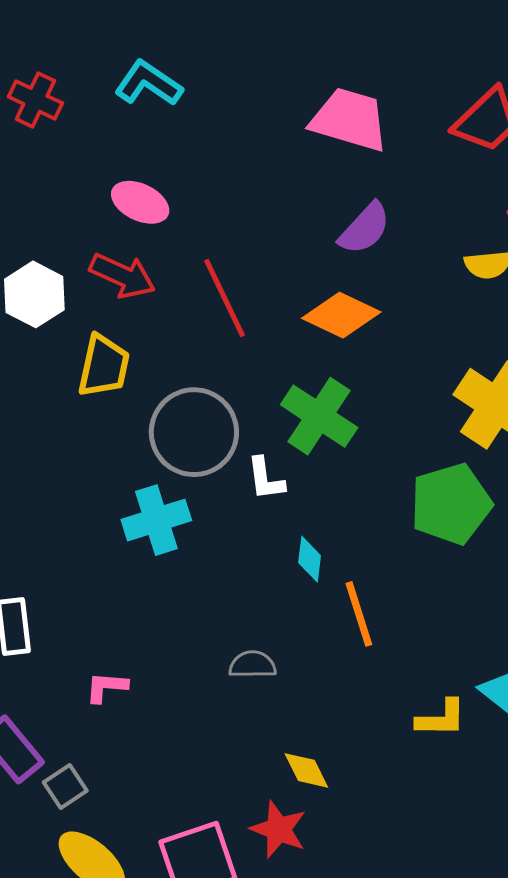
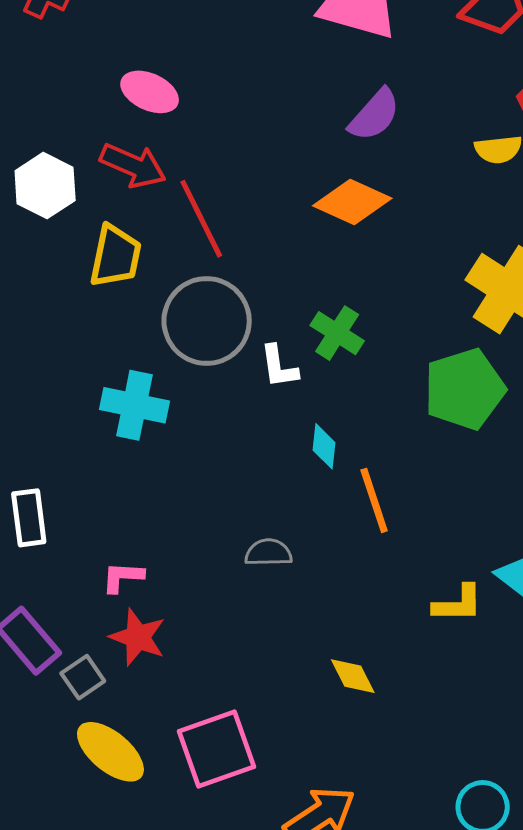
red line: (224, 298) -> (201, 219), moved
green cross: (319, 416) -> (337, 333), moved, size x0.7
cyan cross: (156, 520) -> (134, 405), moved, turned 30
yellow diamond: (306, 770) -> (353, 676), moved
red star: (278, 829) -> (138, 637), moved

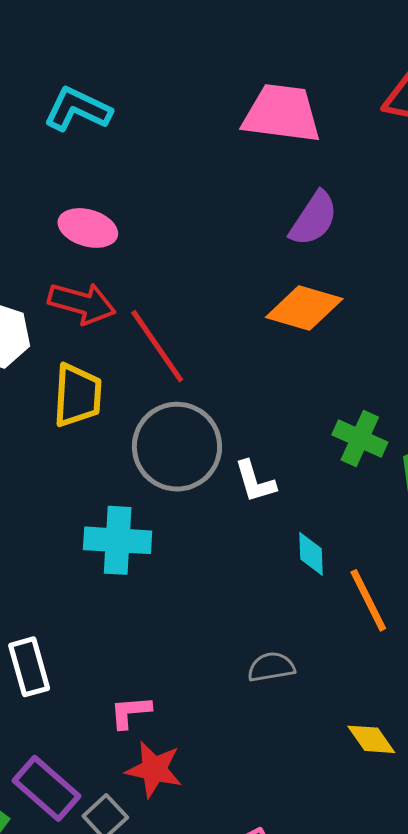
green cross: (337, 333) -> (360, 438), moved
yellow diamond: (353, 676) -> (371, 739), moved

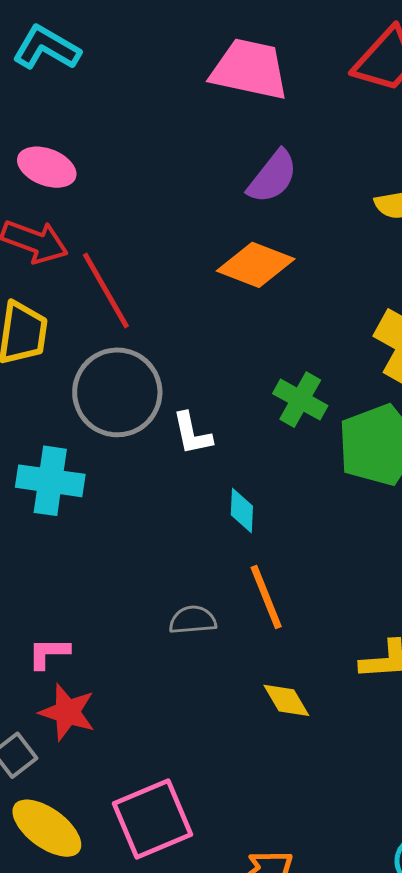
orange line: (368, 600) -> (266, 597), moved

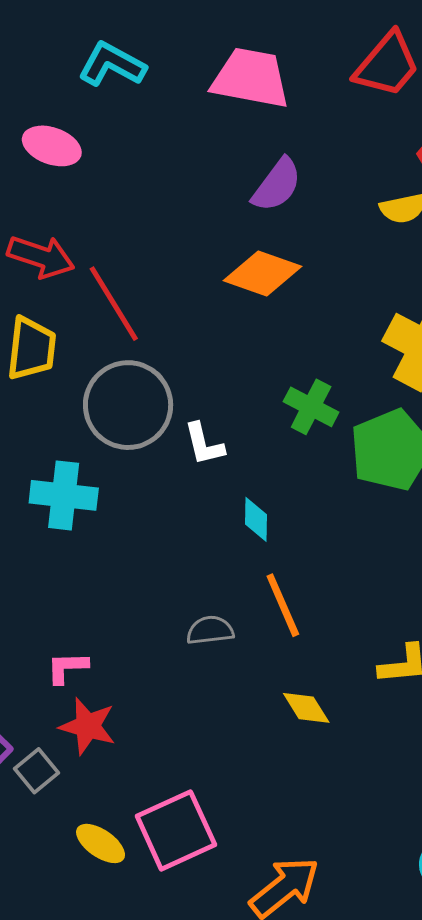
cyan L-shape: (46, 48) -> (112, 65), moved
pink ellipse: (47, 167) -> (52, 146), moved
yellow ellipse: (47, 828) -> (101, 843), moved, size x0.7

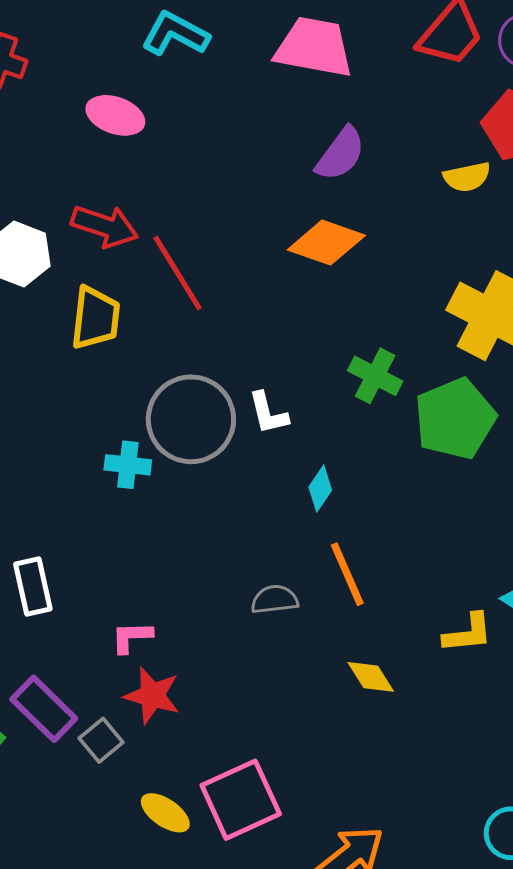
gray circle: (128, 405) -> (191, 419), moved
cyan cross: (64, 495) -> (128, 465), size x0.7
cyan diamond: (256, 519) -> (320, 489), turned 33

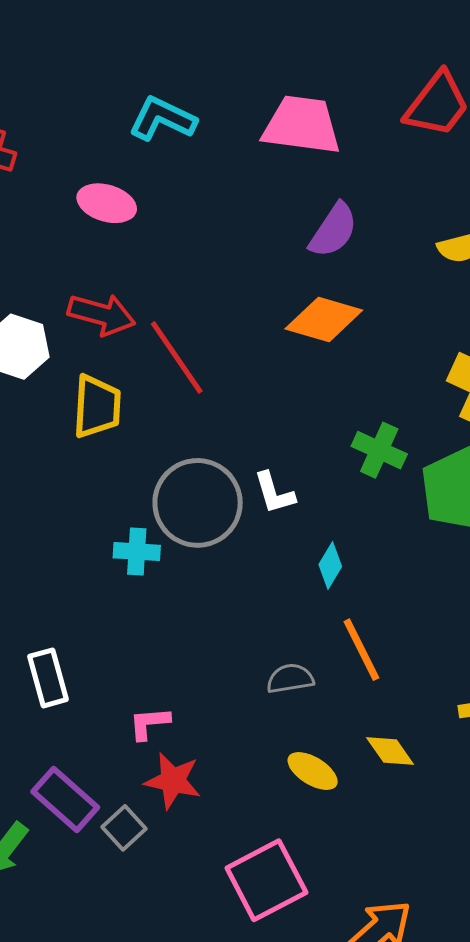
yellow ellipse: (165, 813) -> (313, 771), moved

